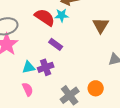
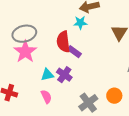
red semicircle: (45, 17) -> (63, 42), moved, turned -130
purple cross: (46, 67) -> (64, 75), turned -35

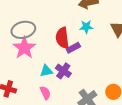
cyan star: (80, 23) -> (86, 27), moved
purple rectangle: (74, 52) -> (73, 48), turned -64

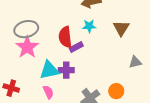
cyan triangle: (46, 71) -> (49, 70), size x1.5
purple cross: (63, 71) -> (66, 70), turned -35

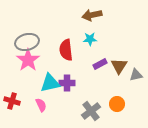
brown triangle: (121, 28) -> (119, 66), moved
purple rectangle: (76, 47) -> (100, 64), moved
pink semicircle: (48, 92) -> (41, 105), moved

